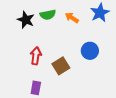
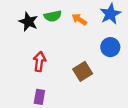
blue circle: (90, 51) -> (110, 47), moved
brown square: (61, 66) -> (83, 71), moved

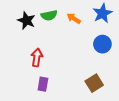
brown square: (83, 71) -> (94, 83), moved
purple rectangle: (39, 97) -> (43, 84), moved

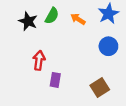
green semicircle: (49, 15) -> (52, 16), turned -49
purple rectangle: (43, 84) -> (55, 80), moved

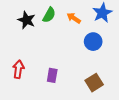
blue circle: (108, 46) -> (93, 42), moved
red arrow: (39, 60) -> (18, 69), moved

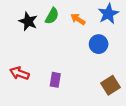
red arrow: (18, 69) -> (19, 73), turned -78
brown square: (94, 83) -> (110, 85), moved

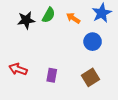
black star: (28, 21) -> (26, 20), turned -30
brown square: (110, 85) -> (90, 77), moved

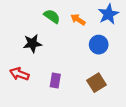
green semicircle: (49, 15) -> (52, 16), turned -84
black star: (26, 20) -> (32, 43), moved

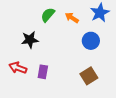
green semicircle: (52, 16) -> (48, 15), turned -84
purple rectangle: (55, 80) -> (43, 72), moved

